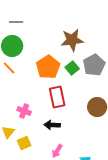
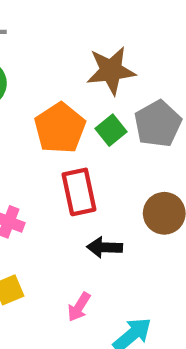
black arrow: (52, 125) -> (105, 247), moved

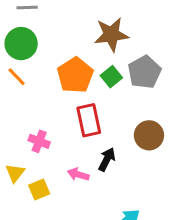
black arrow: (105, 247) -> (107, 159), turned 115
pink arrow: (79, 307) -> (78, 174), moved, turned 75

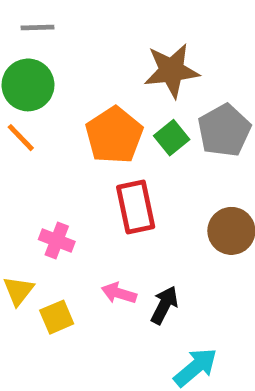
black arrow: (107, 159) -> (164, 305), moved

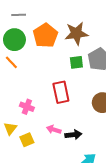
orange pentagon: (114, 135) -> (45, 35), moved
green square: (172, 138) -> (76, 62), turned 32
black arrow: (164, 305) -> (73, 135), turned 56

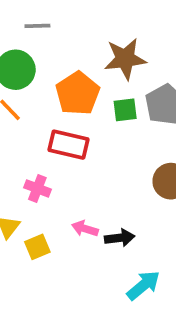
gray line: (19, 15) -> (37, 26), moved
orange pentagon: (45, 35) -> (78, 93), moved
red rectangle: (61, 92) -> (68, 145), moved, turned -65

